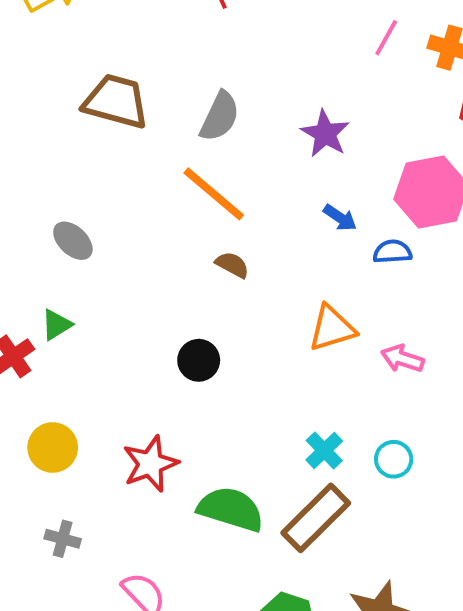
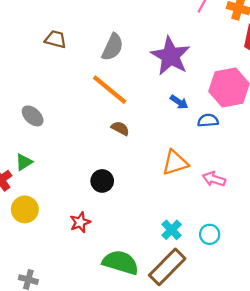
brown trapezoid: (116, 101) -> (56, 39), size x0.6
purple star: (325, 134) -> (170, 56), size x1.5
yellow circle: (53, 447) -> (25, 209), moved
red star: (150, 464) -> (80, 222), moved, size x0.7

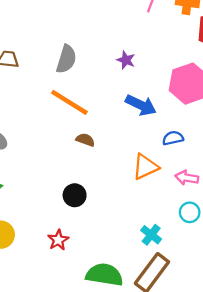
purple star: (170, 56) -> (126, 60), size x0.5
blue arrow: (179, 102) -> (141, 105), size x1.6
blue semicircle: (208, 120) -> (173, 138), moved
cyan circle: (210, 234) -> (190, 212), moved

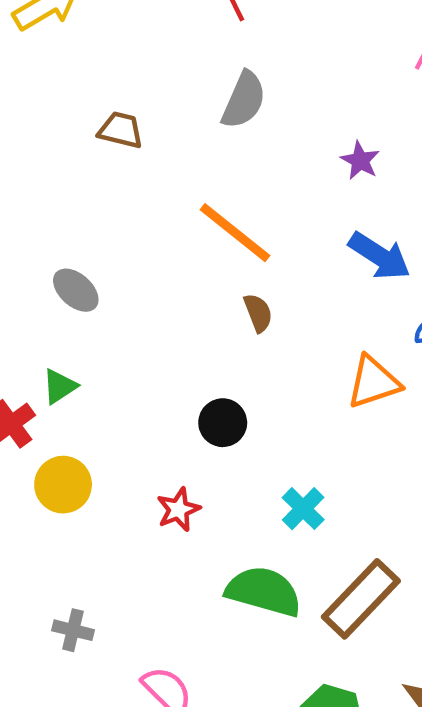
gray semicircle: (66, 59) -> (244, 100), moved
brown semicircle: (85, 140) -> (258, 313), turned 42
cyan cross: (151, 235) -> (303, 509), moved

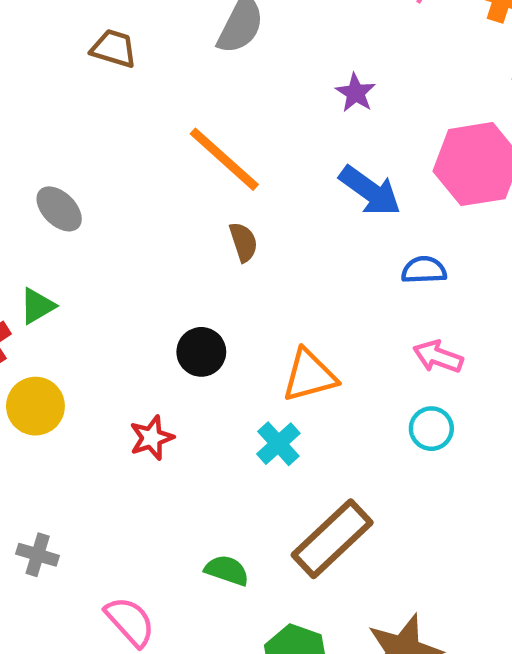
orange triangle: (374, 382) -> (309, 375), moved
green semicircle: (264, 591) -> (227, 570), moved, size x0.6

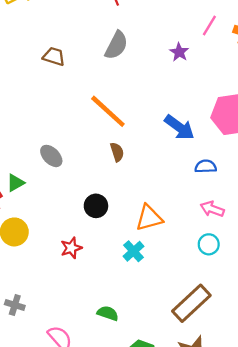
purple star: (356, 93) -> (179, 52), moved
gray ellipse: (59, 209) -> (51, 156), moved
brown rectangle: (332, 539) -> (191, 303), moved

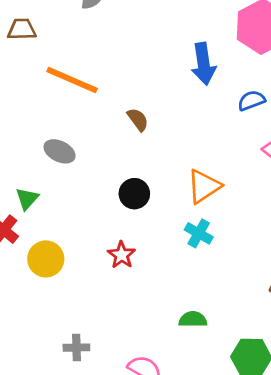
orange line: (108, 111) -> (72, 80), moved
blue arrow: (179, 127) -> (203, 64), turned 64

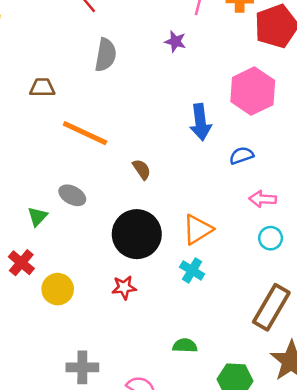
black circle: (134, 194) -> (137, 234), size x1.8
green triangle: (27, 199) -> (38, 216), moved
red star: (122, 255) -> (124, 287), turned 30
gray cross: (76, 348) -> (82, 367), size x1.4

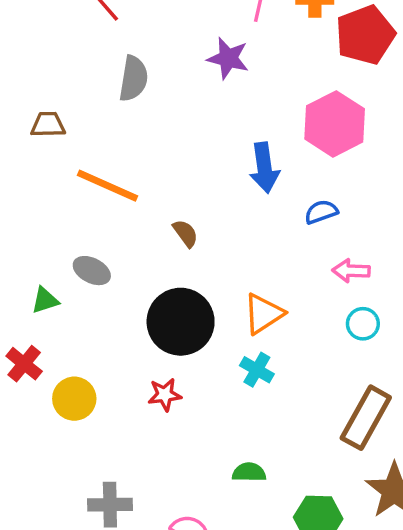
purple star: (175, 41) -> (228, 58), size x1.4
green triangle: (38, 216) -> (45, 300), turned 30

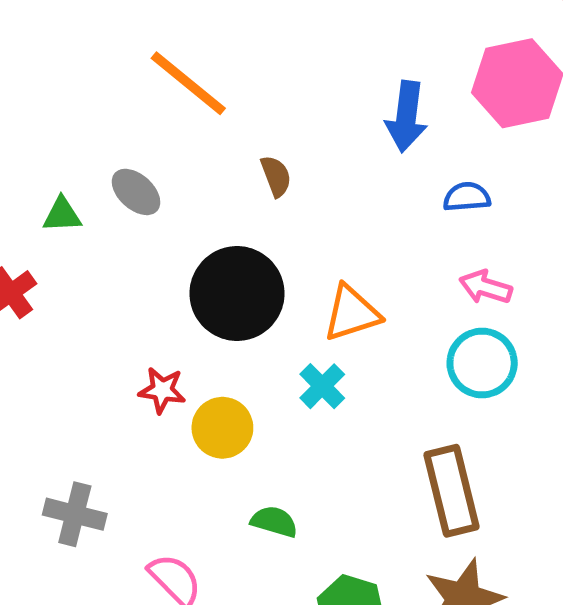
cyan circle: (363, 324) -> (482, 363), size x1.5
red star: (165, 395) -> (162, 390), moved
yellow circle: (74, 399) -> (222, 428), moved
brown rectangle: (366, 418) -> (452, 491), turned -58

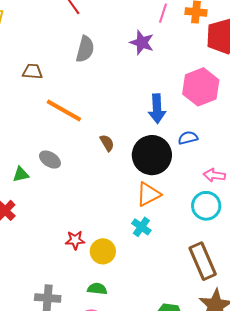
pink arrow: (486, 287) -> (214, 175), moved
black circle: (237, 293) -> (152, 155), moved
green semicircle: (274, 522) -> (97, 289), moved

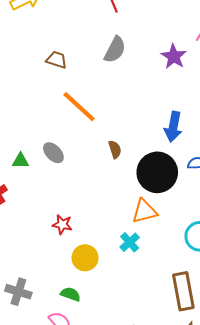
red star: (75, 240) -> (62, 225), moved

